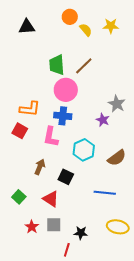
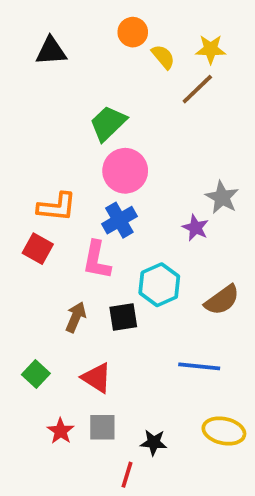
green trapezoid: (57, 65) -> (108, 123), turned 50
brown line: (84, 66) -> (197, 89), moved
blue cross: (63, 116) -> (119, 220), turned -36
black square: (66, 177) -> (123, 317), moved, turned -35

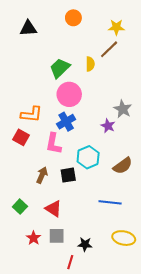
yellow semicircle: (163, 57) -> (90, 64), moved, turned 40

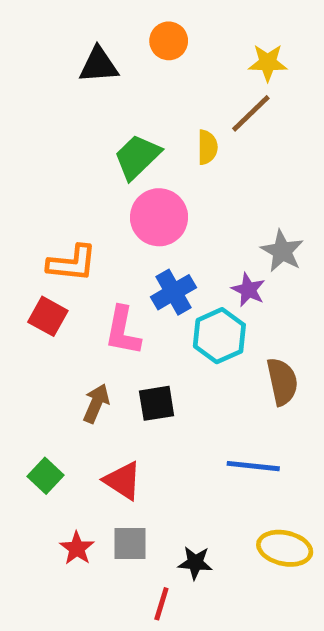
black triangle: (28, 28) -> (99, 65), moved
blue cross: (66, 122) -> (174, 292), moved
cyan hexagon: (88, 157) -> (219, 336), moved
brown semicircle: (123, 166) -> (282, 382), turned -66

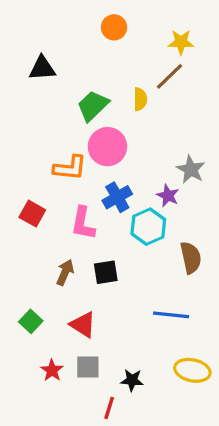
black triangle: (99, 65) -> (42, 68), moved
orange L-shape: (72, 263) -> (70, 168), moved

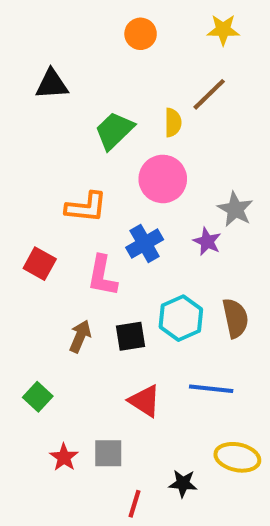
yellow star: (181, 42) -> (223, 30), moved
pink circle: (107, 147) -> (163, 179), moved
cyan hexagon: (148, 227) -> (181, 318), moved
red triangle: (83, 325) -> (145, 401), moved
black star: (132, 380) -> (183, 483), moved

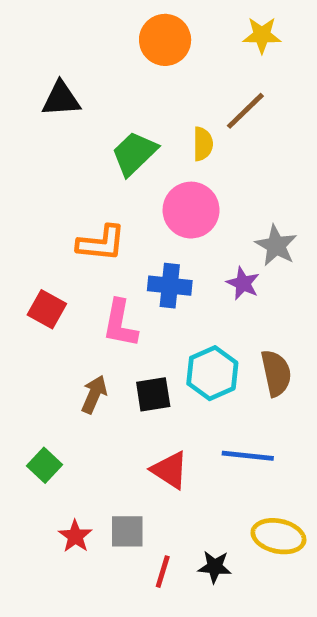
orange circle: (141, 34) -> (165, 40), size x1.4
blue cross: (145, 244) -> (170, 286), turned 36
red line: (135, 504) -> (163, 572), moved

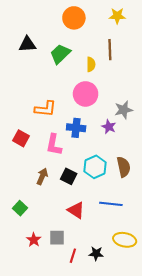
brown line: (245, 111) -> (110, 50), turned -48
green trapezoid: (134, 153) -> (60, 54), moved
gray star: (276, 245) -> (124, 110), turned 30
black square: (153, 394) -> (69, 176), turned 35

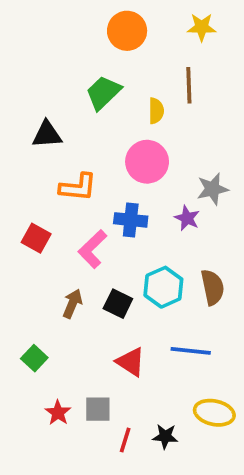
black triangle: (27, 44) -> (47, 134), moved
pink L-shape: (54, 145) -> (92, 249), turned 35

